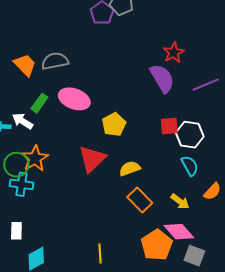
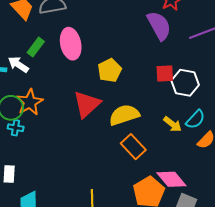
pink ellipse: (74, 99) -> (71, 44), turned 56
cyan semicircle: (190, 166) -> (195, 119), moved, turned 70
yellow semicircle: (130, 169) -> (124, 115), size x1.4
cyan cross: (22, 184) -> (16, 128), size x0.7
yellow arrow: (180, 201) -> (173, 124), moved

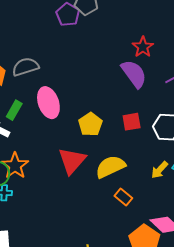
red square: (165, 73) -> (132, 122), moved
yellow arrow: (173, 124) -> (160, 170), turned 102
orange rectangle: (133, 147) -> (123, 197), size x0.7

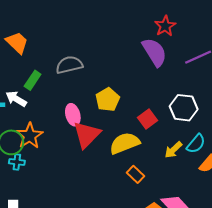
gray semicircle: (26, 67) -> (69, 65), moved
pink ellipse: (48, 103) -> (73, 115), moved, size x0.7
red square: (132, 122) -> (148, 119), moved, turned -30

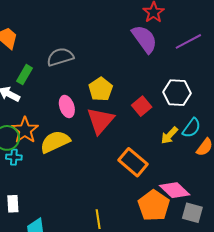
red triangle: (87, 135) -> (100, 121), moved
yellow semicircle: (125, 143) -> (55, 142), moved
orange rectangle: (135, 174) -> (133, 162), size x1.6

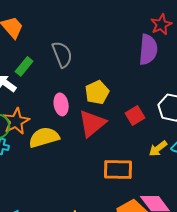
purple semicircle: (145, 39) -> (148, 50), turned 32
gray semicircle: (60, 57) -> (62, 54), turned 76
orange rectangle: (133, 162) -> (118, 169), turned -48

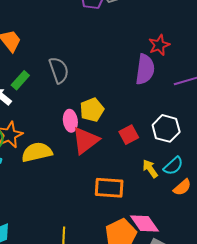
pink ellipse: (61, 104) -> (70, 121), moved
yellow arrow: (158, 149) -> (150, 169), turned 90

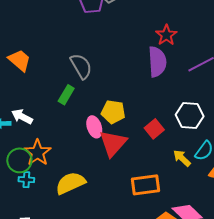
gray semicircle: (59, 70) -> (81, 66), moved
green rectangle: (20, 80) -> (66, 95), moved
yellow pentagon: (92, 110) -> (113, 112), turned -30
yellow semicircle: (37, 152) -> (70, 183), moved

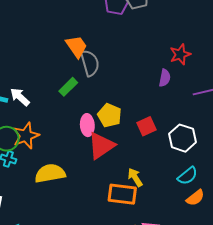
orange trapezoid: (19, 60) -> (76, 46), moved
purple semicircle: (157, 62) -> (165, 78), size x0.6
red square: (154, 129) -> (147, 126), moved
yellow arrow: (182, 158) -> (135, 177), moved

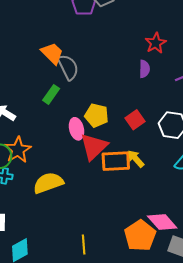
yellow arrow: (135, 177) -> (136, 159), moved
orange rectangle: (122, 194) -> (116, 161), moved

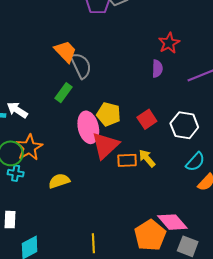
pink ellipse: (76, 129) -> (88, 127), size x1.4
orange rectangle: (116, 161) -> (127, 160), size x0.7
yellow semicircle: (48, 183) -> (59, 181), size x0.7

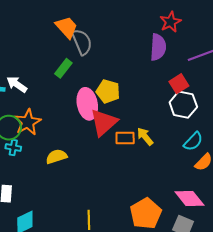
purple semicircle: (157, 69) -> (158, 47), size x1.5
red square: (147, 119) -> (179, 84), moved
pink diamond: (172, 222) -> (189, 199), moved

